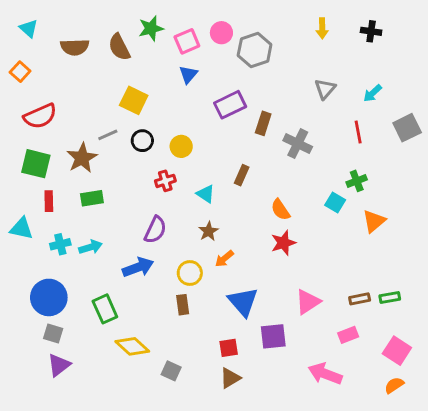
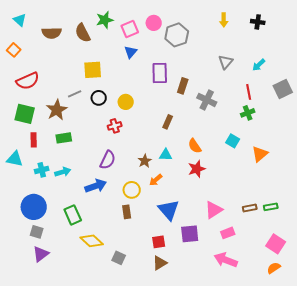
yellow square: (134, 100) -> (93, 70), turned -30
purple rectangle: (230, 105) -> (160, 73), turned -65
green cross: (357, 181) -> (248, 113), moved
cyan triangle: (206, 194) -> (166, 155), moved, turned -32
pink rectangle: (348, 335) -> (228, 233), moved

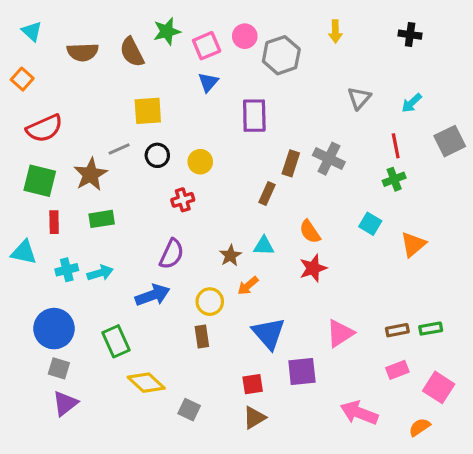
yellow arrow: (224, 20) -> (335, 31), moved
brown rectangle: (183, 86) -> (291, 163), moved
pink rectangle: (228, 233) -> (397, 370), moved
orange semicircle: (274, 268) -> (420, 427), moved

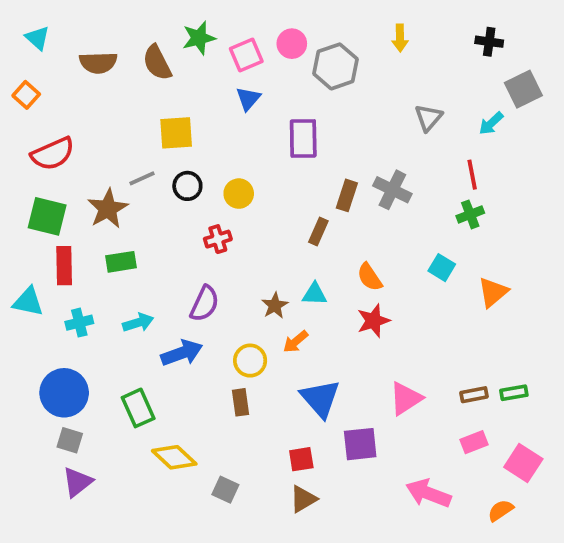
gray square: (450, 141) -> (523, 89), moved
red rectangle: (54, 222) -> (64, 266), size x1.4
cyan arrow: (100, 273) -> (138, 323), moved

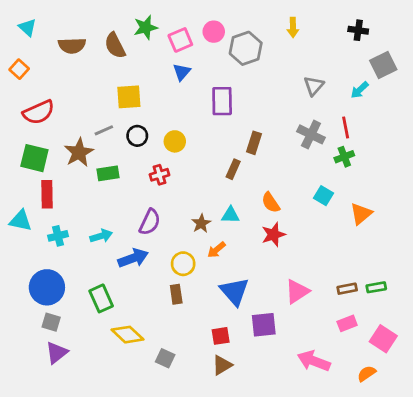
gray cross: (392, 190) -> (311, 134), moved
green rectangle: (121, 262) -> (108, 173), moved

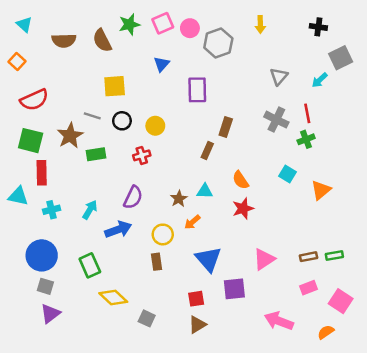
pink square: (180, 40) -> (163, 23), moved
gray line: (104, 130) -> (92, 116), turned 42
cyan arrow: (101, 236) -> (90, 210), turned -42

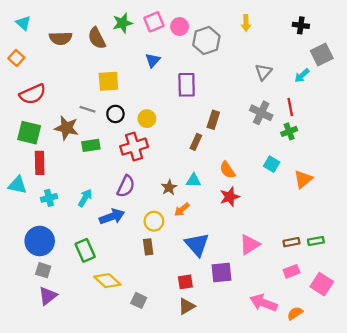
brown star: (70, 136) -> (66, 128), turned -30
red cross: (142, 155) -> (134, 147), size x1.6
orange semicircle: (326, 332) -> (295, 313), moved

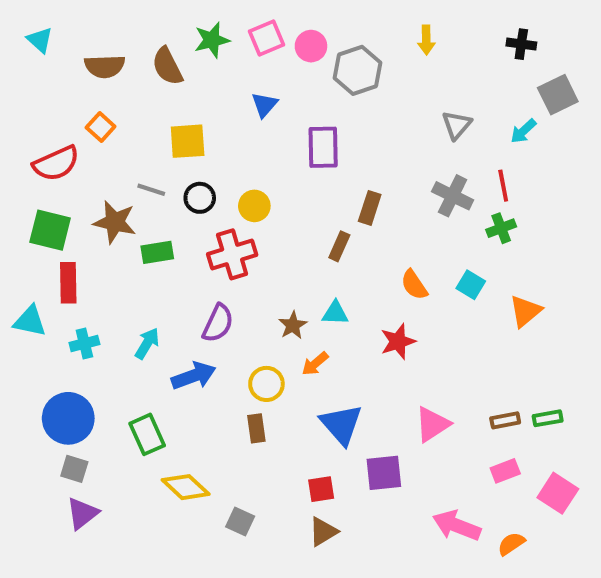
orange square: (16, 58) -> (101, 127), moved
orange semicircle: (227, 170) -> (414, 285), moved

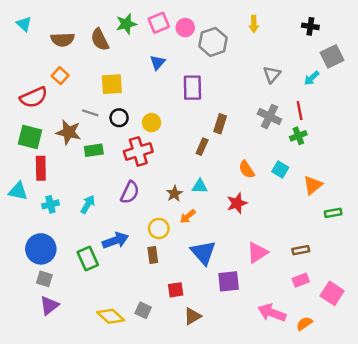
blue arrow: (194, 376) -> (115, 240), moved
green rectangle: (548, 418) -> (333, 213), moved
yellow diamond: (186, 487) -> (111, 316), moved
red square: (321, 489) -> (176, 290), moved

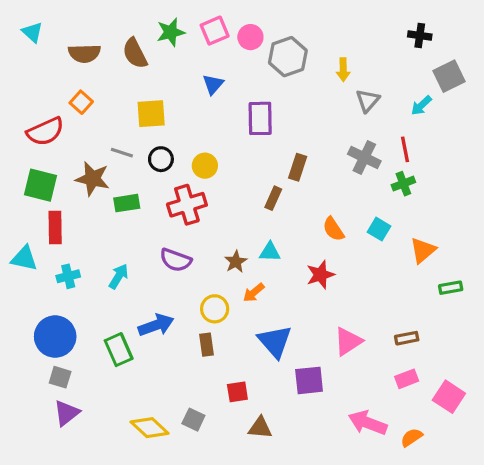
yellow arrow: (254, 24) -> (343, 70), moved
purple semicircle: (130, 192) -> (176, 260), turned 85
brown triangle: (192, 316) -> (260, 428), turned 36

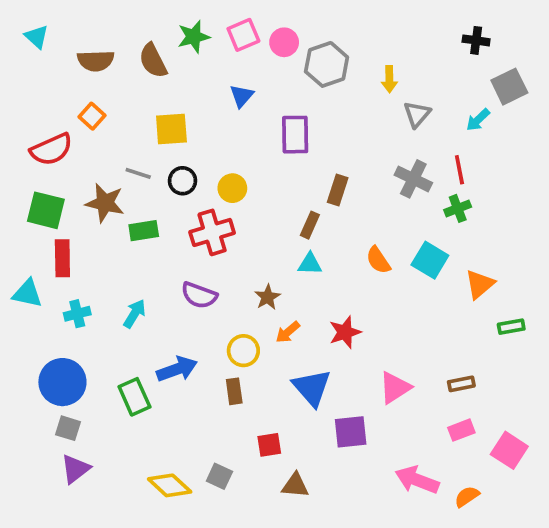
cyan square: (379, 229) -> (430, 260), size x1.4
cyan triangle: (270, 252) -> (310, 264), moved
red star: (320, 275) -> (345, 332), moved

